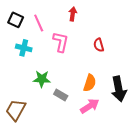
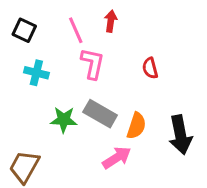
pink line: (39, 23) -> (76, 30), moved
gray rectangle: (61, 95) -> (100, 114), moved, size x1.5
pink arrow: (90, 106) -> (117, 158), moved

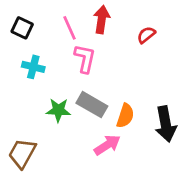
red arrow: (111, 21) -> (102, 20), size x1.4
red semicircle: (150, 68) -> (146, 35), moved, turned 66

